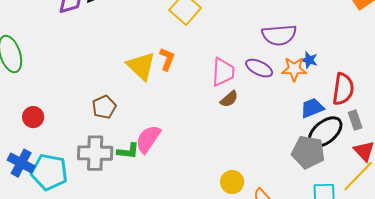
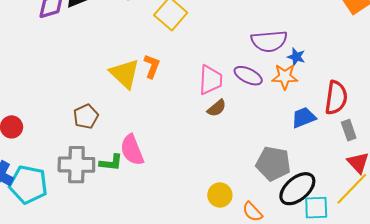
blue star: (309, 60) -> (296, 57), moved
black ellipse: (325, 132) -> (297, 189), moved
pink semicircle: (148, 139) -> (132, 150), turned -56
gray pentagon: (308, 152) -> (273, 164), moved

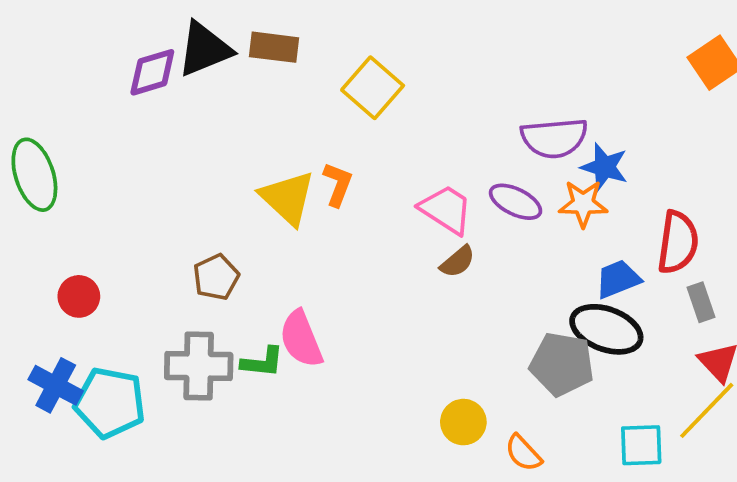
blue star: (296, 57) -> (604, 167), size x1.4
pink trapezoid: (210, 80) -> (446, 209), turned -60
black ellipse: (297, 189) -> (606, 329), moved, turned 60

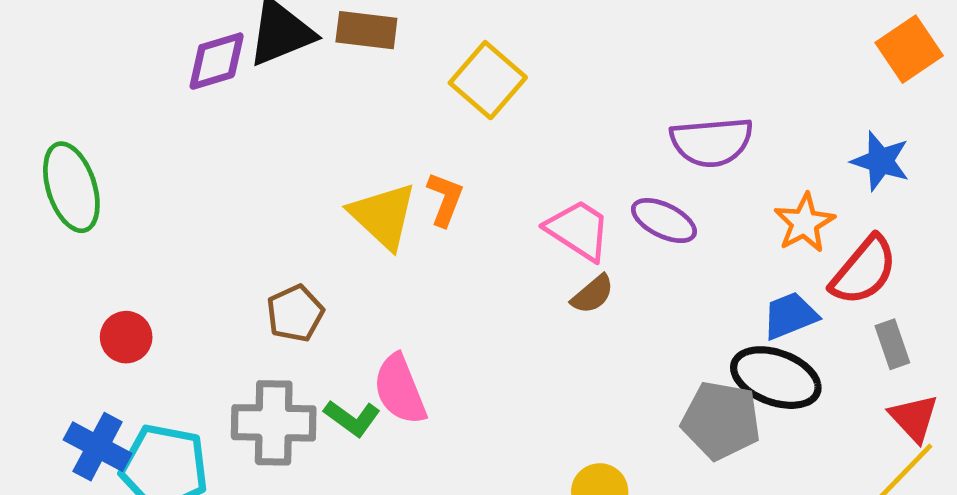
blue star: (604, 167) -> (881, 161), moved
orange star: (583, 204) -> (804, 223), moved, turned -30
red semicircle: (678, 242) -> (864, 270), turned 32
green L-shape: (262, 362) -> (352, 418), turned 30

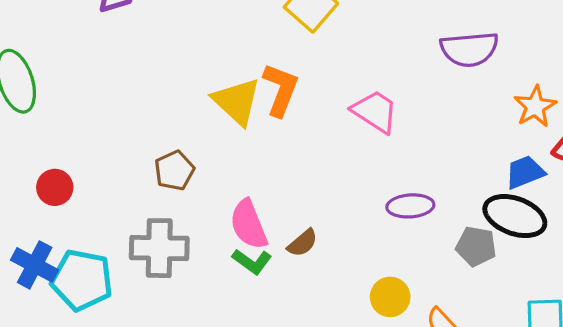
orange L-shape: (445, 199) -> (281, 90), size x1.4
purple ellipse: (664, 221) -> (410, 206), moved, turned -30
brown semicircle: (593, 294) -> (302, 243), moved
green L-shape: (352, 418) -> (252, 262), moved
gray pentagon: (721, 420) -> (476, 246), size x0.7

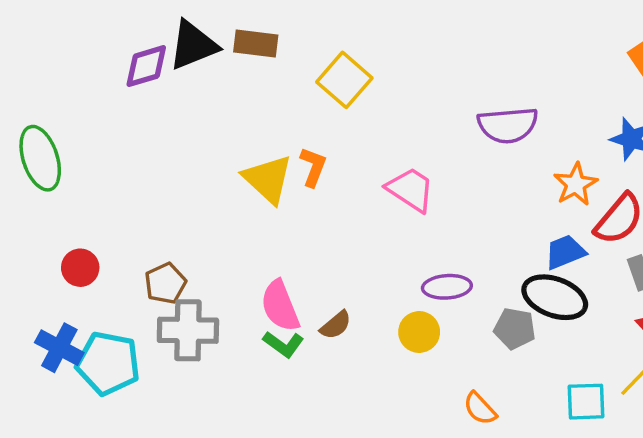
orange L-shape: (281, 90) -> (313, 167), size x0.7
brown pentagon: (174, 171) -> (165, 283), moved
yellow circle: (390, 297) -> (419, 332), moved

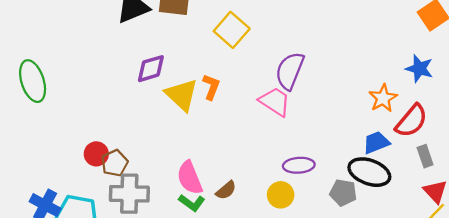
purple diamond: (146, 66) -> (151, 69), moved
purple semicircle: (508, 125) -> (290, 71), moved, turned 117
red circle: (80, 268) -> (96, 154), moved

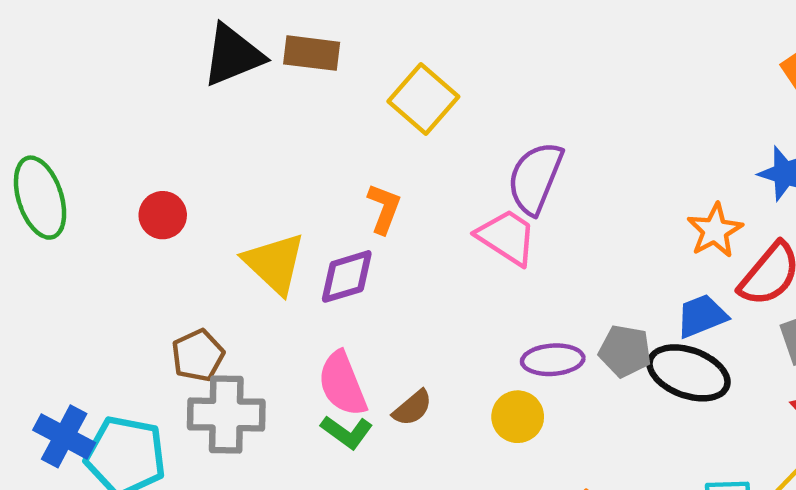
purple diamond: (151, 69) -> (347, 276), moved
yellow triangle: (182, 95) -> (274, 263), moved
red circle: (96, 154) -> (163, 215), moved
gray pentagon: (343, 193) -> (625, 351), moved

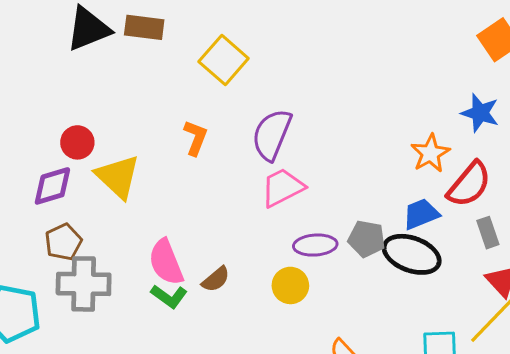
purple semicircle: (535, 178) -> (272, 135), moved
red circle: (163, 215) -> (77, 142), moved
pink trapezoid: (507, 237) -> (283, 188), moved, turned -60
purple diamond: (347, 276) -> (52, 186), moved

